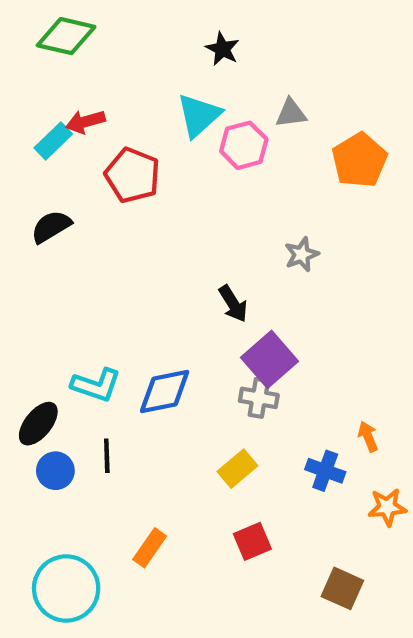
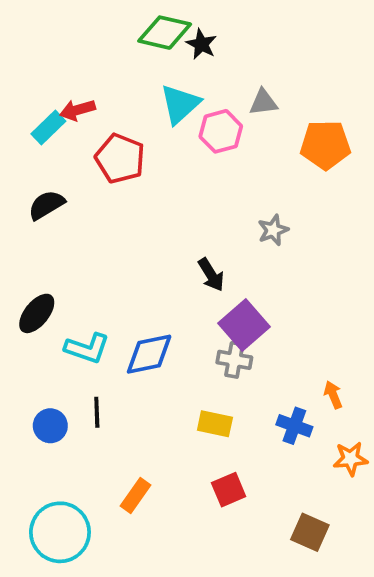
green diamond: (66, 36) -> (165, 33), moved
orange pentagon: (359, 160) -> (325, 145), turned 30
black ellipse: (38, 424) -> (37, 313), moved
yellow rectangle: (237, 469) -> (215, 424), turned 52

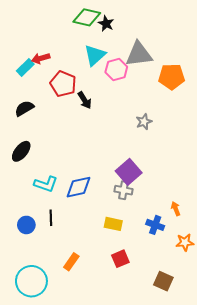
gray triangle: (263, 102) -> (139, 54), size x1.8
black arrow: (211, 275) -> (85, 100), moved
black ellipse: (37, 313) -> (21, 151), moved

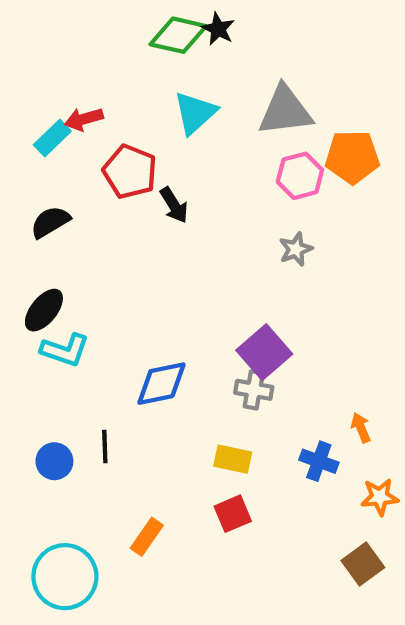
black star: (106, 24) -> (218, 29), moved
pink hexagon: (116, 70) -> (300, 176), moved
cyan L-shape: (46, 184) -> (65, 350), moved
red square: (120, 259) -> (233, 514), moved
brown square: (163, 281) -> (363, 564), moved, turned 30

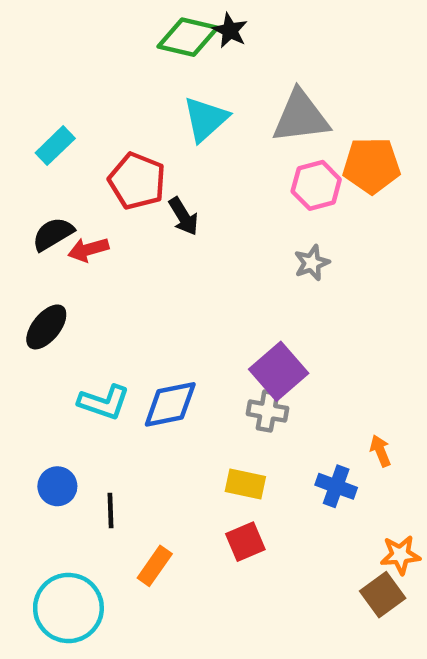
red arrow: (84, 119) -> (88, 250), moved
cyan L-shape: (65, 350) -> (104, 402), moved
black line: (105, 447) -> (110, 511), moved
orange star: (380, 497) -> (400, 555), moved

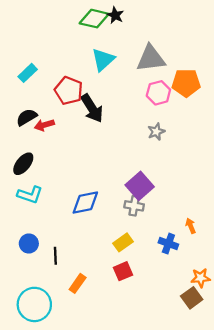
black arrow: (183, 216) -> (92, 108), size x1.5
cyan L-shape: (104, 402) -> (30, 195), moved
yellow rectangle: (245, 484) -> (123, 242), turned -48

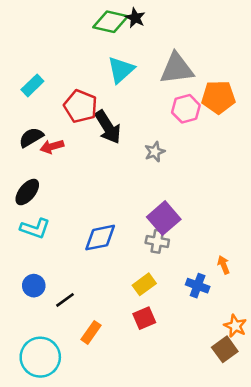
gray star: (156, 132) -> (155, 152), moved
black line: (55, 256) -> (65, 300), turned 56
orange star: (201, 278) -> (235, 326), turned 30

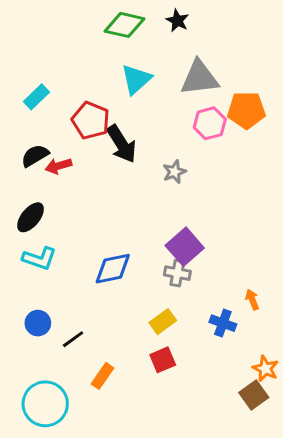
black star: (135, 18) -> (177, 21), moved

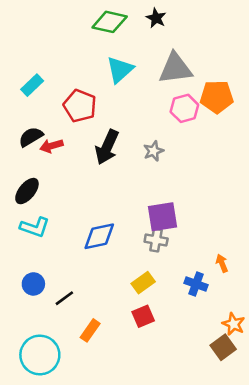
black arrow: (122, 144) -> (107, 147), moved, turned 56
purple square: (185, 247) -> (162, 217), turned 32

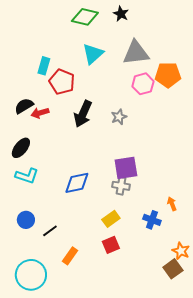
cyan rectangle: (32, 85) -> (44, 66), moved, turned -30

